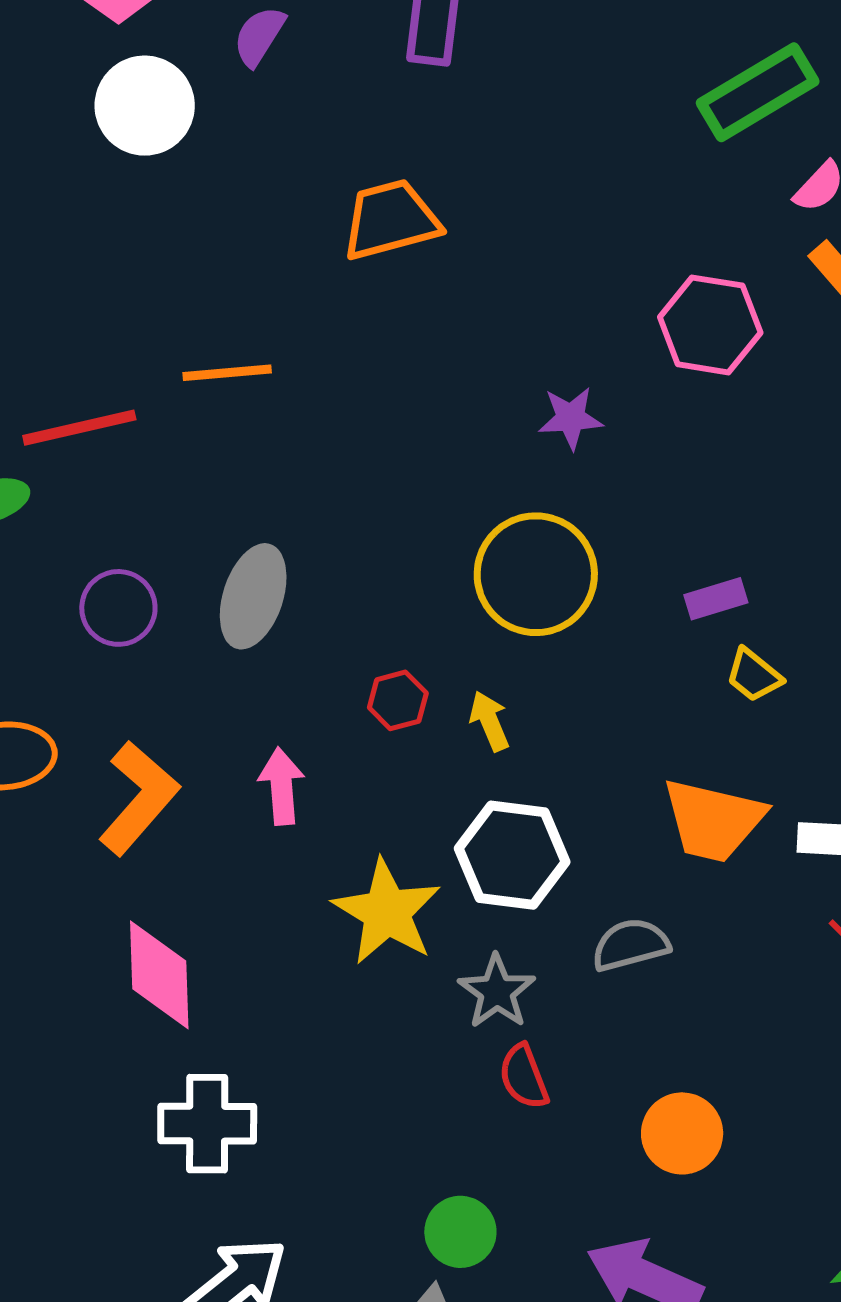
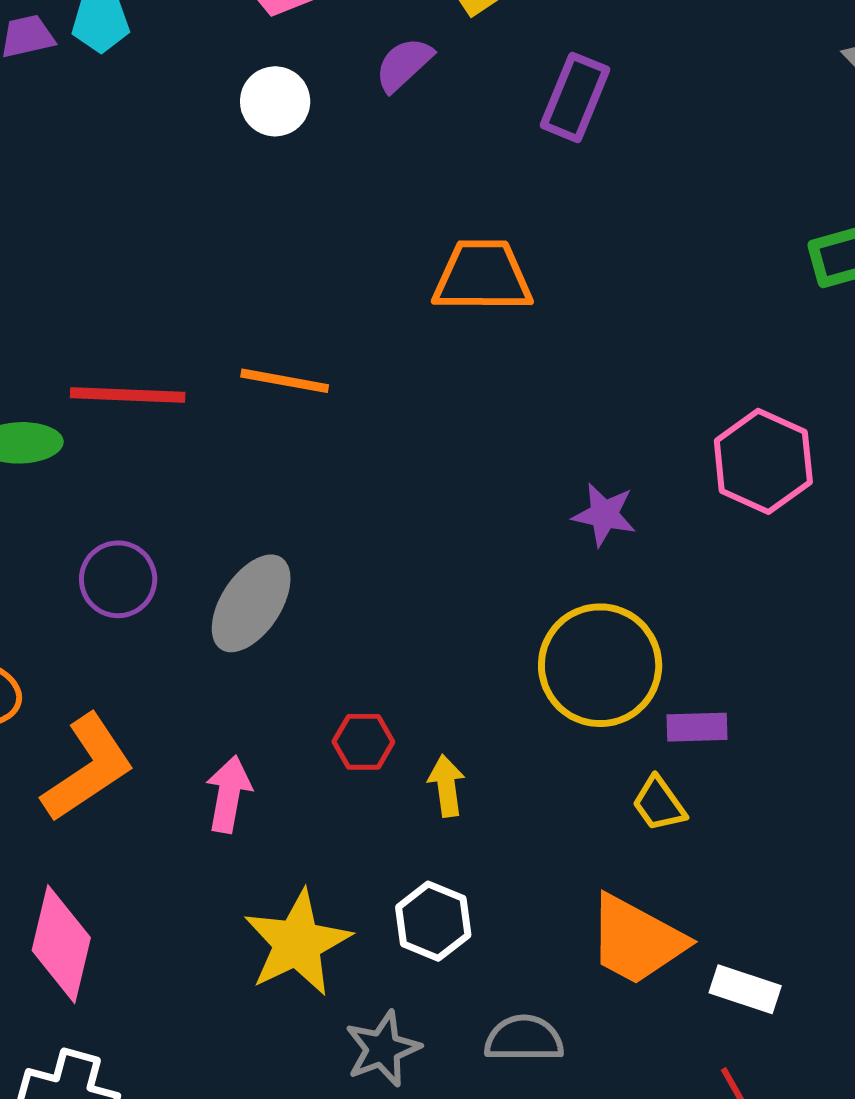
white circle: (145, 106) -> (275, 101), size x0.7
yellow circle: (536, 574) -> (600, 665), moved
yellow trapezoid: (754, 675) -> (659, 804), moved
white hexagon: (512, 855) -> (433, 921), size x0.7

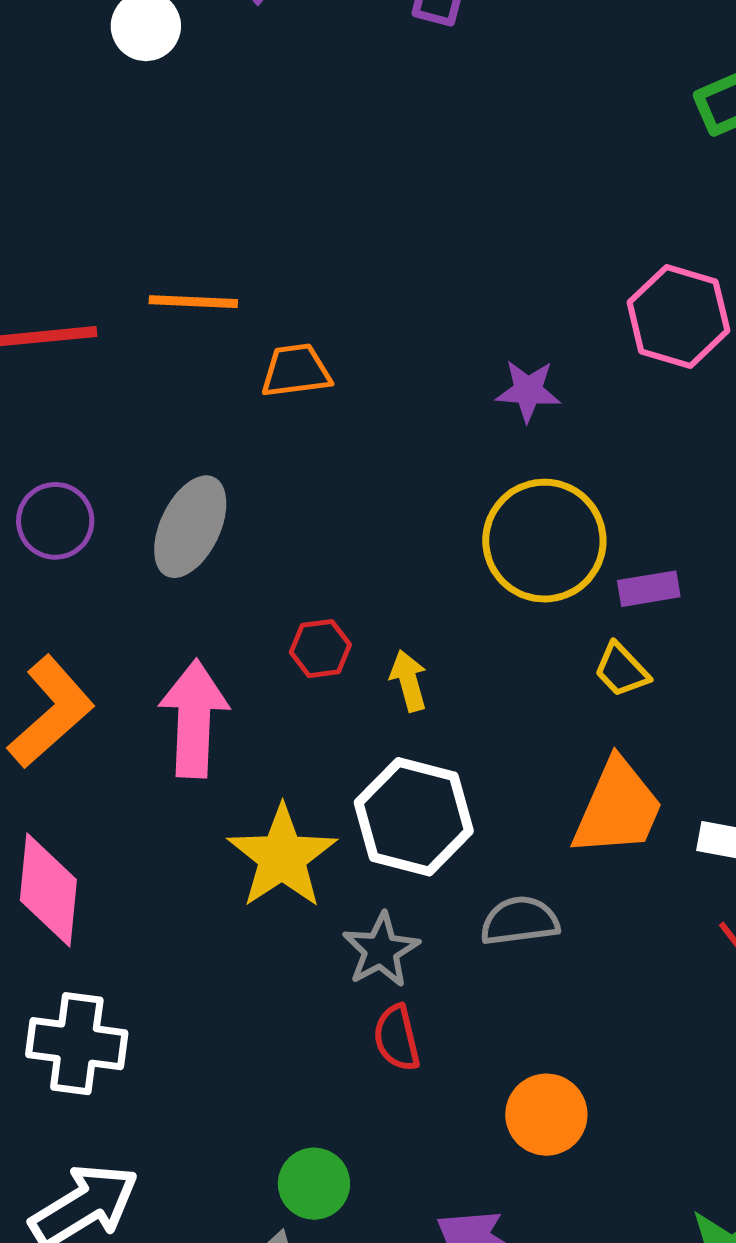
orange trapezoid: (483, 276) -> (296, 371), moved, size x0.7
pink arrow: (229, 794) -> (194, 719), size x1.5
white hexagon: (433, 921) -> (414, 817), size x1.5
orange trapezoid: (636, 940) -> (618, 808), turned -87

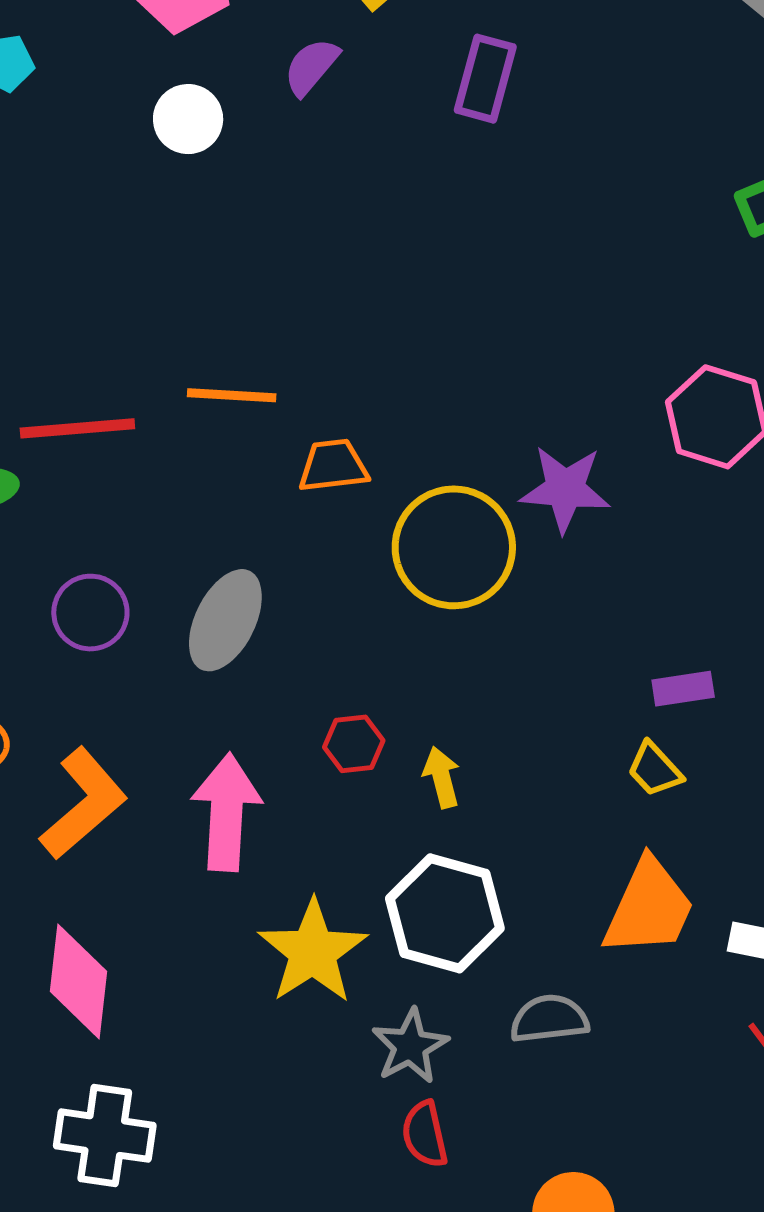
purple star: (528, 391) -> (565, 489), size x1.4
yellow circle: (544, 541) -> (454, 547), moved

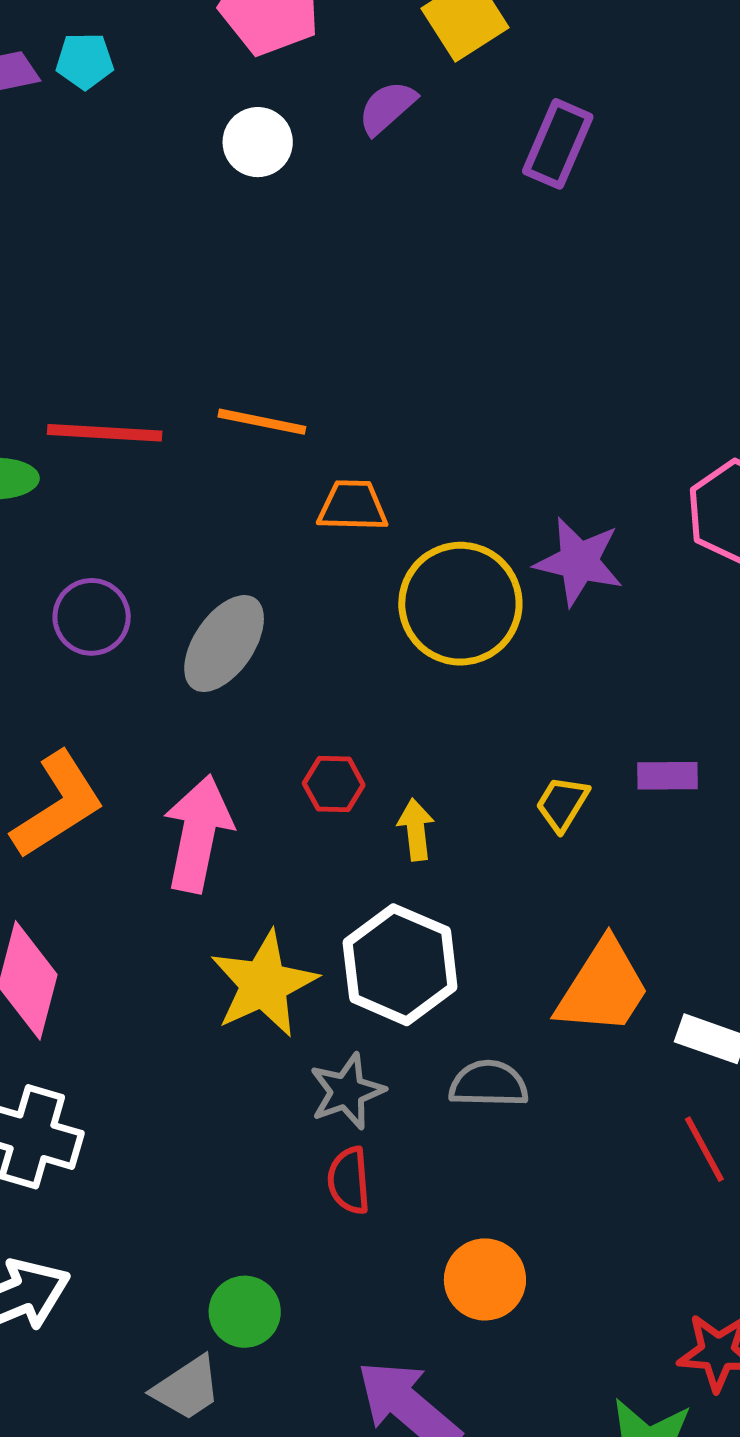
yellow trapezoid: (655, 769) -> (562, 804), moved, turned 66

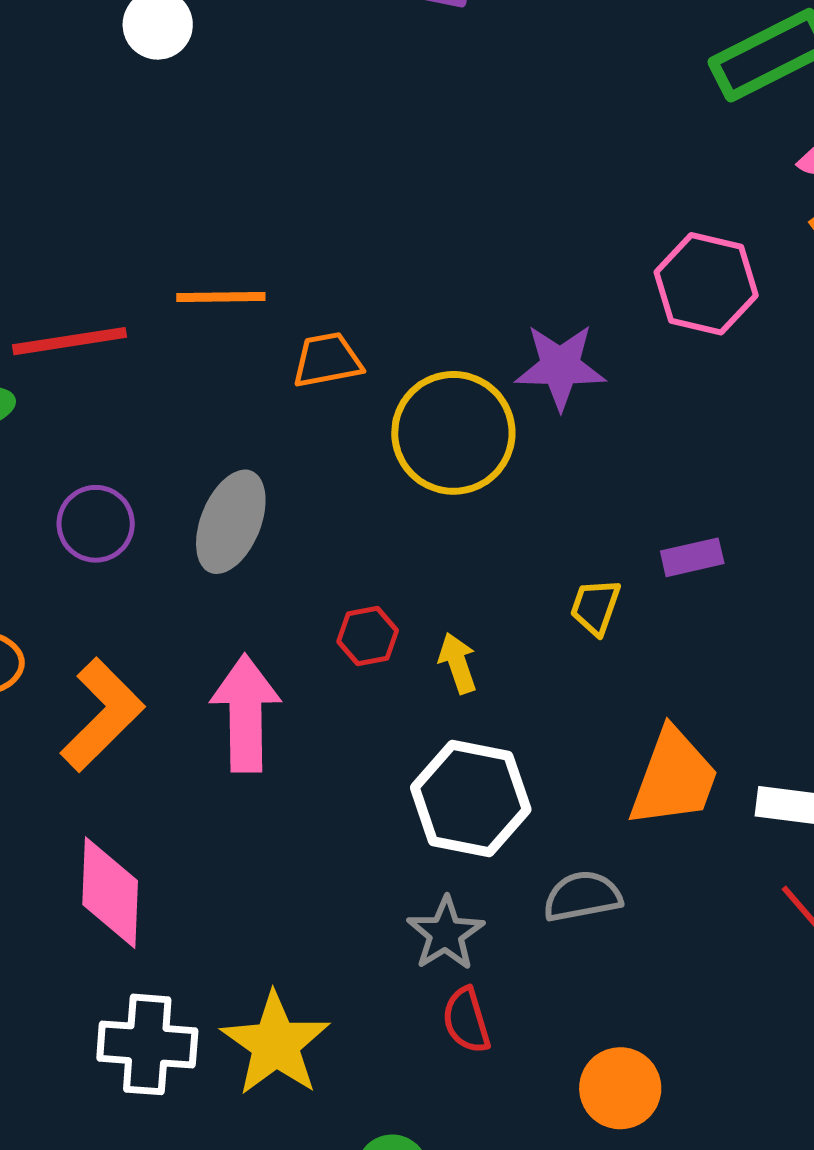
yellow star: (264, 984) -> (276, 1044), moved

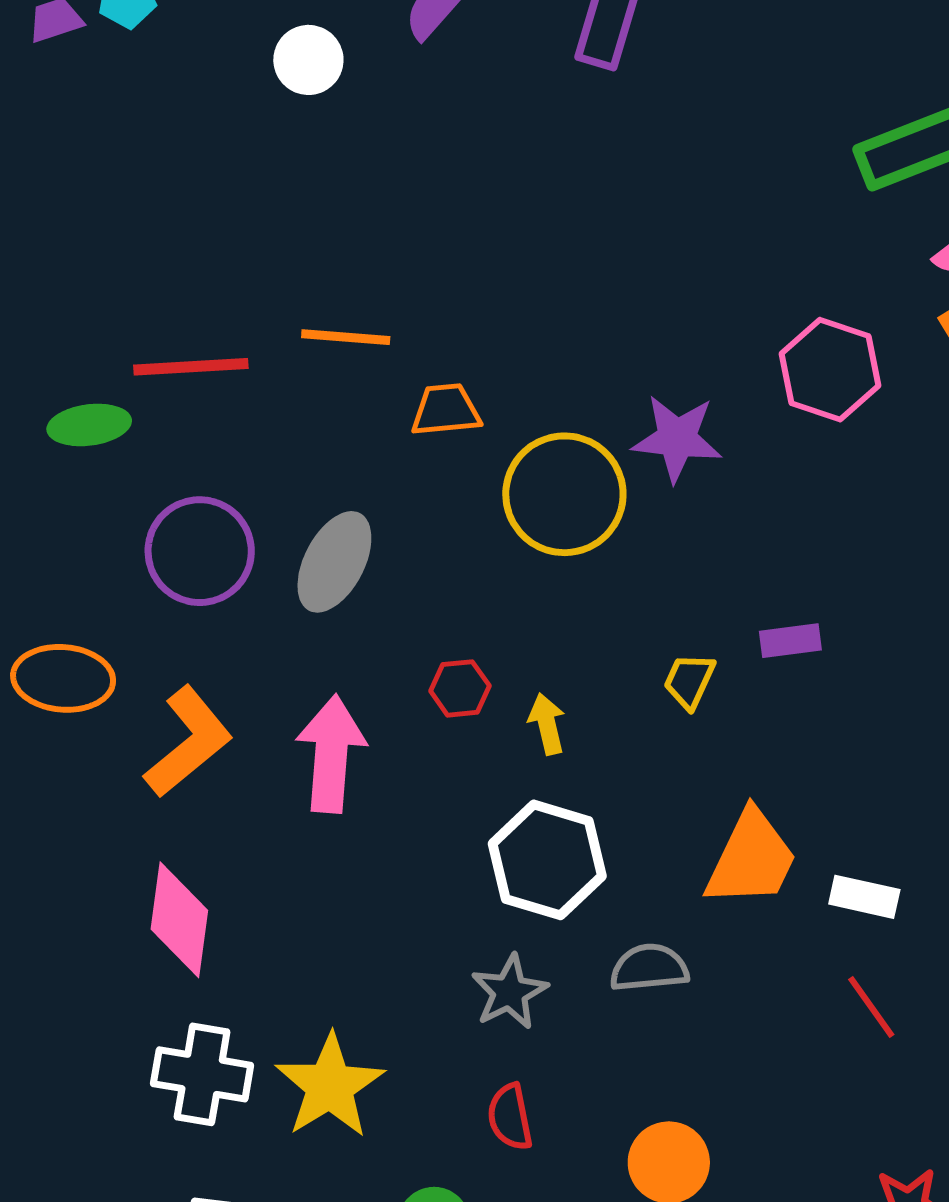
purple circle: (96, 524) -> (200, 551), size x1.4
red semicircle: (466, 1020) -> (510, 1117), moved

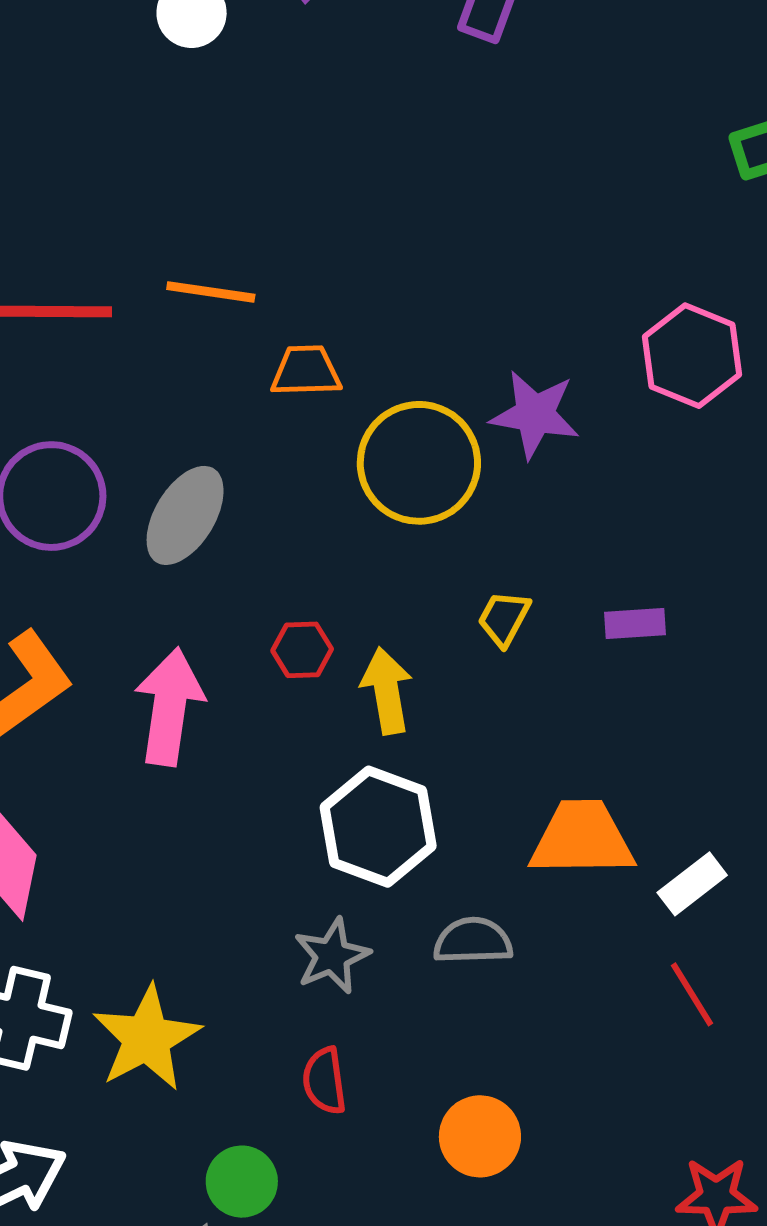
yellow trapezoid: (689, 681) -> (504, 618), moved
yellow arrow: (547, 724) -> (387, 691), size x1.4
orange trapezoid: (751, 859) -> (582, 839), turned -120
white rectangle: (864, 897) -> (692, 884), turned -54

